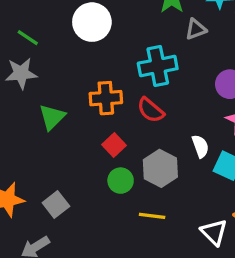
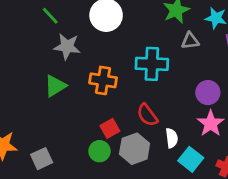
gray star: (21, 73) -> (67, 47), moved
red semicircle: (151, 110) -> (147, 115), moved
red square: (114, 145) -> (110, 128), moved

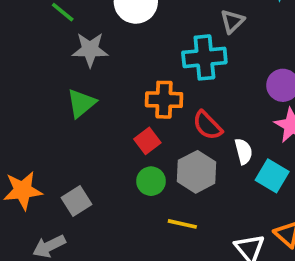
gray triangle: (190, 41) -> (232, 21), moved, turned -30
orange cross: (103, 80) -> (164, 100), moved
red square: (110, 128) -> (147, 141), moved

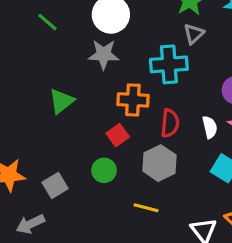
gray star: (90, 50) -> (104, 54), moved
red semicircle: (207, 125) -> (170, 123), turned -132
white semicircle: (243, 151) -> (210, 127), moved
green circle: (151, 181) -> (104, 170), moved

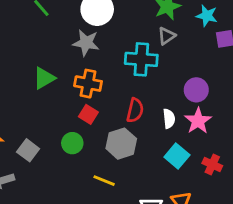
orange cross: (133, 100) -> (88, 84), moved
red square: (118, 135) -> (88, 114), turned -30
gray square: (55, 186) -> (28, 150), turned -30

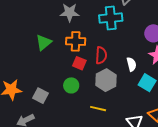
red semicircle: (135, 110) -> (101, 55), moved
white semicircle: (169, 119) -> (131, 64), moved

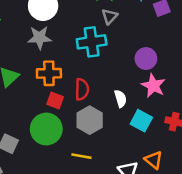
green circle: (71, 85) -> (46, 129), size x1.6

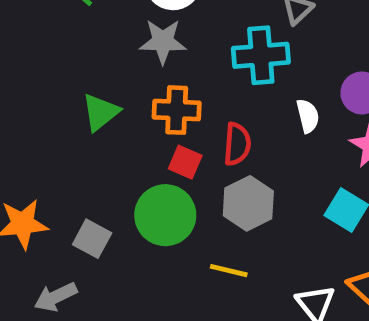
white semicircle: (120, 99) -> (308, 116), moved

